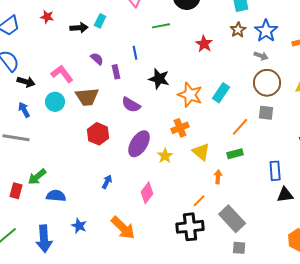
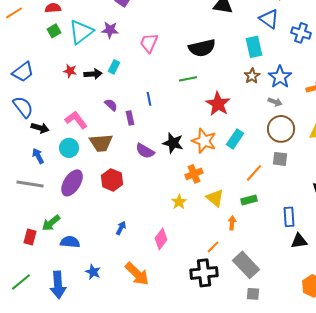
red star: (47, 17) -> (70, 71), moved
green line: (161, 26) -> (188, 79), moved
red star: (204, 44) -> (218, 104), moved, size x1.4
black star: (159, 79) -> (173, 143), moved
purple ellipse: (139, 144) -> (72, 183), moved

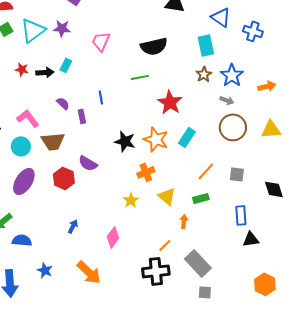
purple semicircle: (145, 151) -> (88, 163), moved
gray square: (280, 159) -> (237, 174), moved

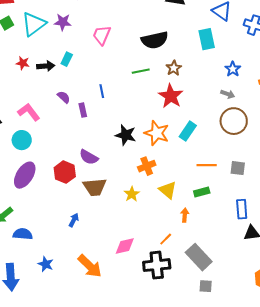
brown star: (204, 74) -> (174, 68), moved
blue star: (232, 75) -> (233, 69), size x0.7
brown trapezoid: (53, 141) -> (95, 187), moved
orange line: (206, 171) -> (207, 165), turned 48
pink diamond: (113, 237) -> (125, 246), moved, turned 40

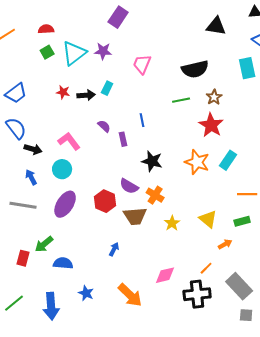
black star: (126, 135) -> (152, 161), moved
orange cross: (147, 166) -> (155, 195), moved, turned -36
orange arrow: (185, 215) -> (225, 244), turned 56

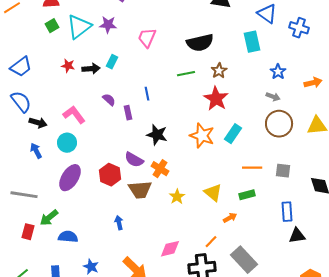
gray line: (23, 205) -> (24, 195), moved
blue arrow: (114, 249) -> (119, 223), turned -40

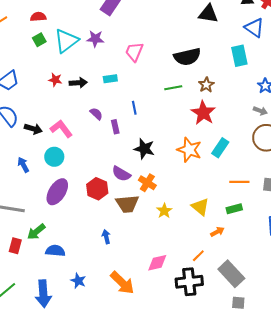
cyan rectangle: (112, 62) -> (110, 79), moved, turned 56
black arrow: (38, 123) -> (33, 129), moved

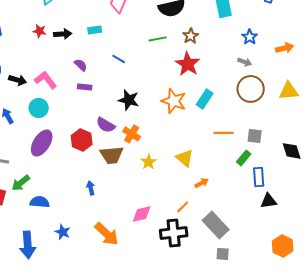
blue line: (134, 108) -> (119, 59), turned -48
purple rectangle: (115, 127) -> (85, 87), moved, turned -72
green rectangle: (234, 209) -> (244, 158), moved, turned -35

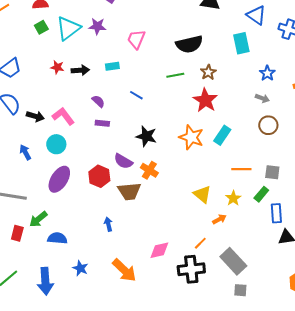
brown circle: (251, 89) -> (268, 125), size x0.7
yellow star: (149, 162) -> (233, 198), moved

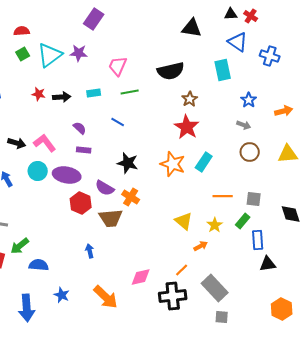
green line: (175, 75) -> (130, 92), moved
purple ellipse: (59, 179) -> (67, 175), moved, turned 68

